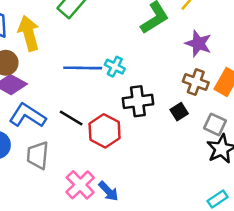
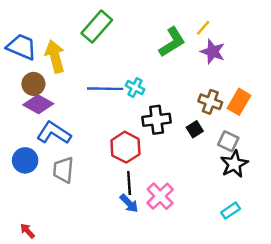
purple star: (198, 44) -> (213, 52), moved
black line: (71, 118) -> (129, 183), moved, turned 55
pink cross: (80, 185) -> (160, 196), moved

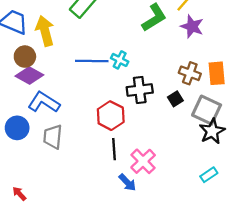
orange rectangle: (239, 102) -> (217, 73), turned -35
gray square: (228, 141) -> (207, 110), size x1.5
blue arrow: (129, 203) -> (127, 182), moved

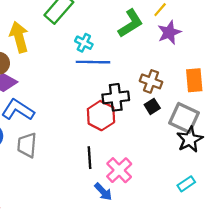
purple star: (192, 26) -> (169, 32), turned 30
cyan cross: (120, 60) -> (84, 43), moved
blue line: (92, 61) -> (93, 62), moved
brown cross: (190, 73) -> (151, 81), moved
red hexagon: (111, 116) -> (101, 116), moved

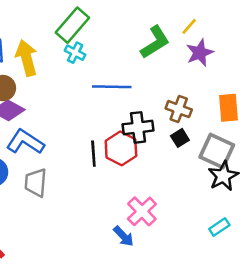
cyan cross: (84, 43) -> (75, 53), moved
black line: (90, 158) -> (93, 154), moved

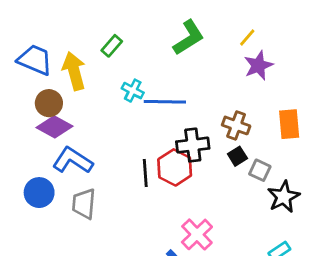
green rectangle: (72, 25) -> (112, 46), moved, size x0.6
green L-shape: (155, 42) -> (189, 37), moved
cyan cross: (75, 53) -> (133, 91), moved
gray square: (217, 151) -> (260, 170), moved, size x0.6

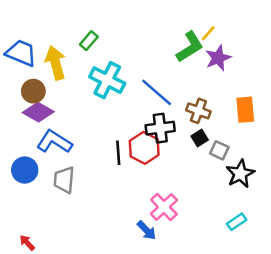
green L-shape: (189, 37) -> (190, 47), moved
cyan cross: (133, 91) -> (107, 80), size x1.8
blue line: (165, 102) -> (157, 92), moved, turned 40

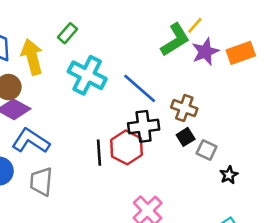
orange rectangle: (245, 110) -> (241, 53), moved, turned 75
black star: (240, 174) -> (229, 175), size x0.6

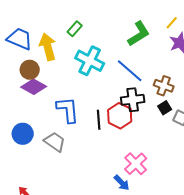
green L-shape: (175, 40) -> (139, 34), moved
blue L-shape: (31, 141) -> (68, 110), moved, turned 52
gray trapezoid: (41, 182) -> (55, 142), turned 120

